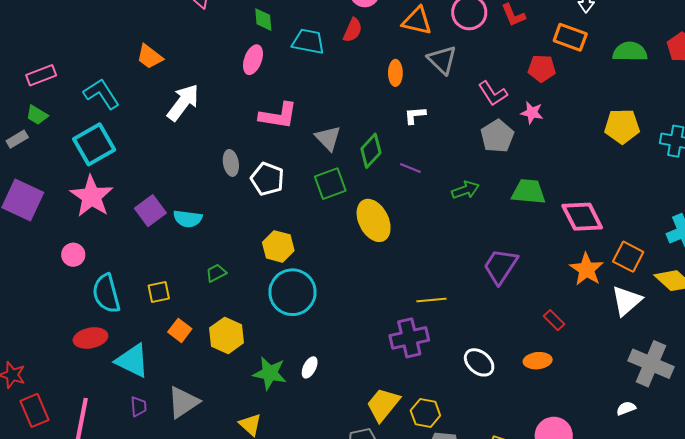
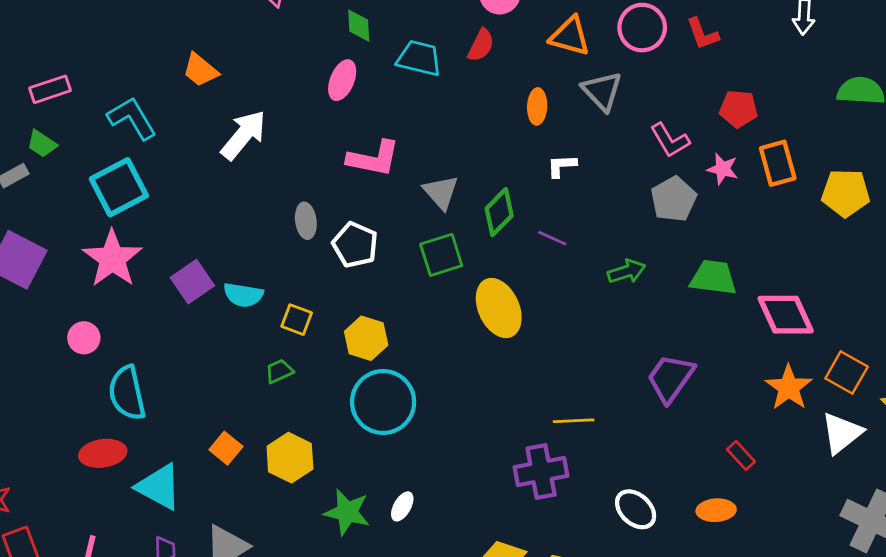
orange rectangle: (570, 37) -> (778, 163), moved, turned 52
yellow square: (159, 292) -> (297, 320), moved, turned 30

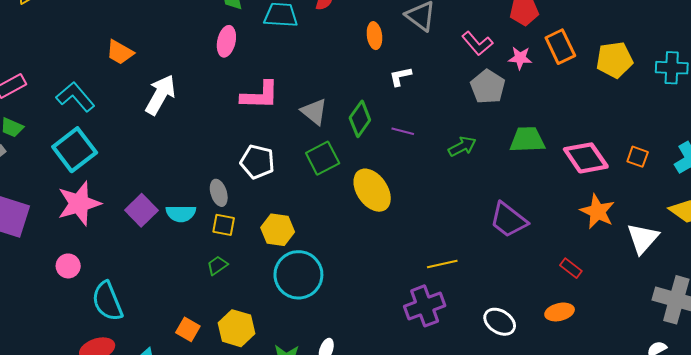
gray ellipse: (306, 221) -> (219, 193), moved
pink star: (112, 259) -> (79, 203), turned 30
orange square: (847, 373) -> (638, 157), moved, size x0.7
purple trapezoid: (670, 378) -> (509, 220), turned -78

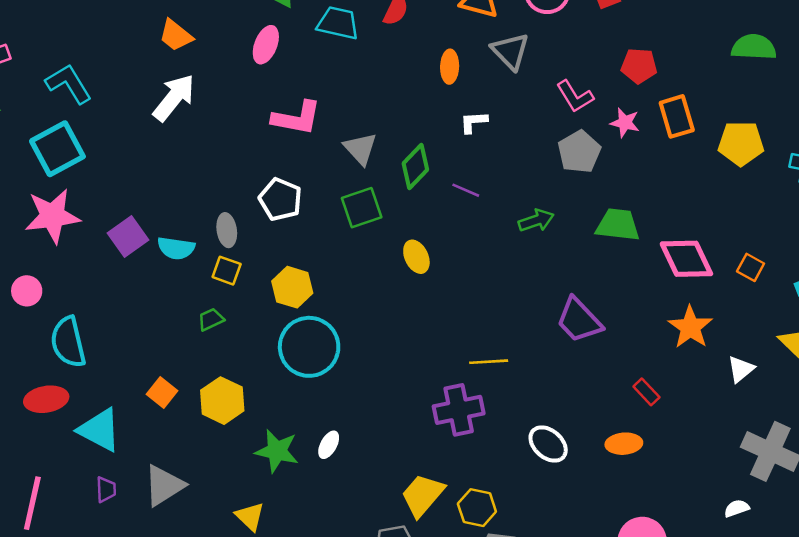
orange trapezoid: (120, 52) -> (176, 35), moved
yellow ellipse: (372, 190) -> (416, 257), size x0.6
white triangle: (643, 238) -> (741, 369), size x0.7

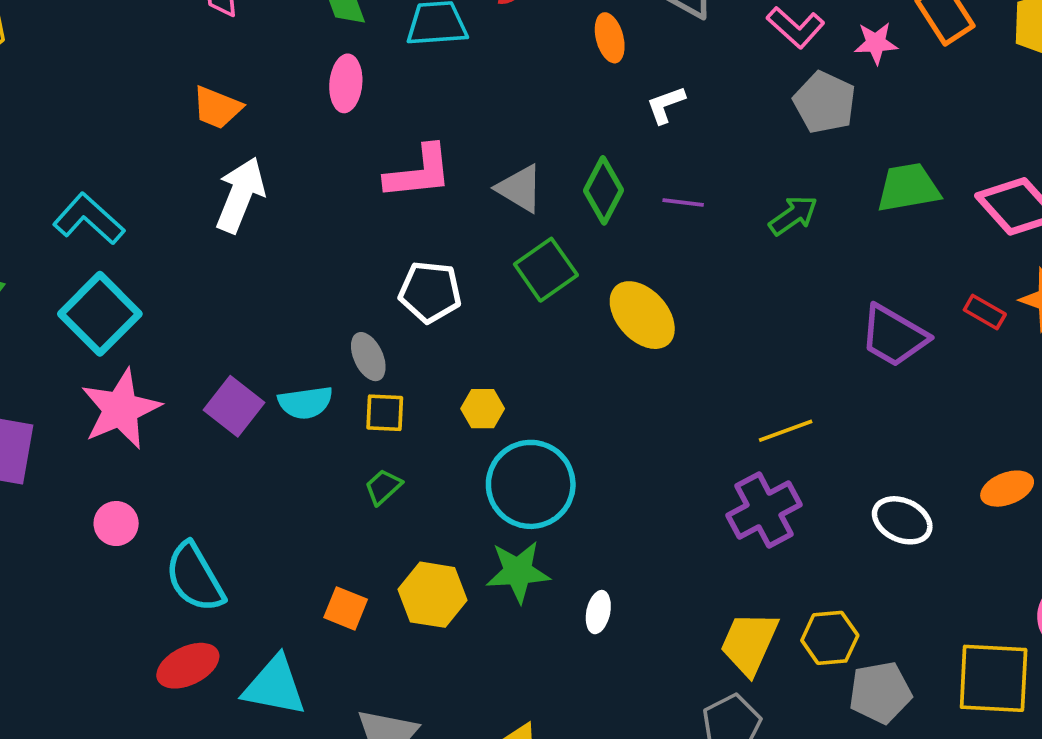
yellow ellipse: (416, 257) -> (642, 315), size x1.5
yellow hexagon: (292, 287) -> (483, 409), size x0.7
red rectangle: (646, 392) -> (985, 312), moved
green star: (277, 451) -> (518, 572), moved

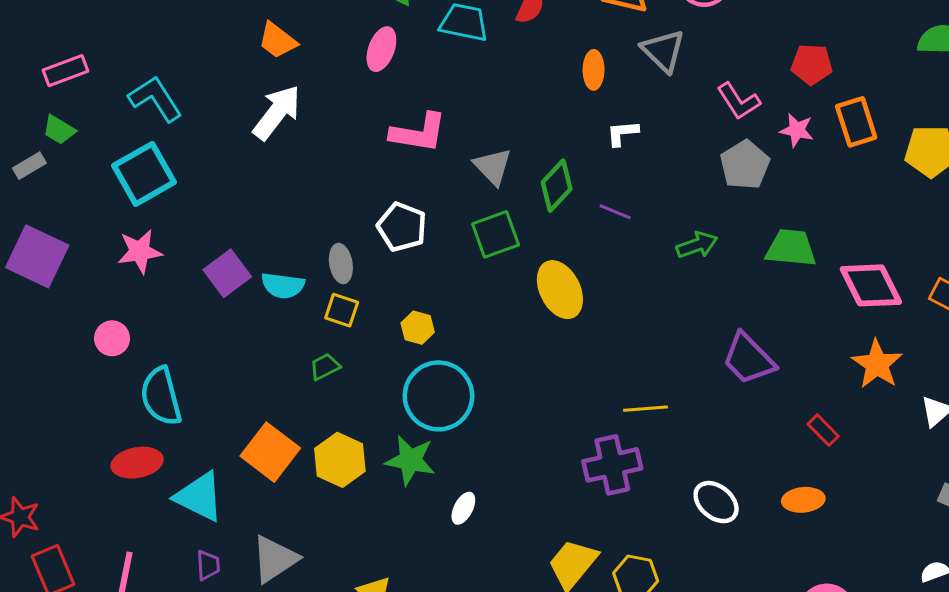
red rectangle: (985, 312) -> (823, 430), moved
pink star: (121, 409) -> (140, 251), size x0.7
orange square: (346, 608) -> (270, 452), size x1.6

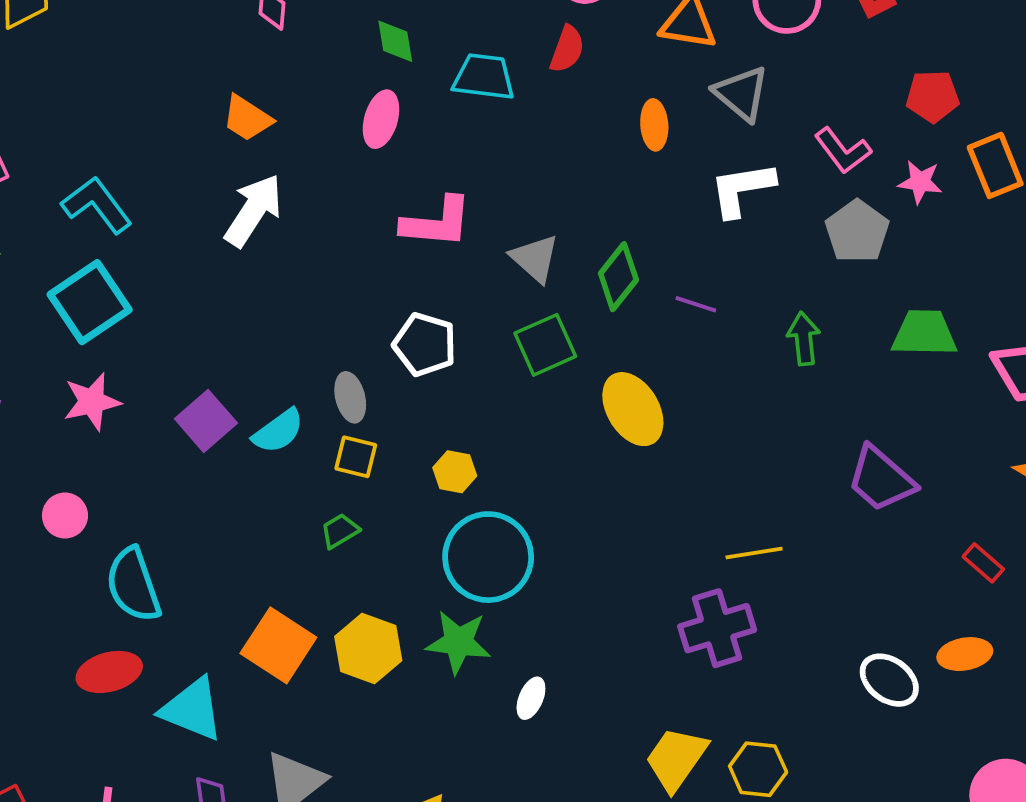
white L-shape: (622, 133) -> (742, 189), moved, size x1.6
green arrow: (697, 245) -> (804, 339), turned -72
cyan semicircle: (283, 286) -> (278, 431), turned -39
white ellipse: (716, 502) -> (889, 680), moved

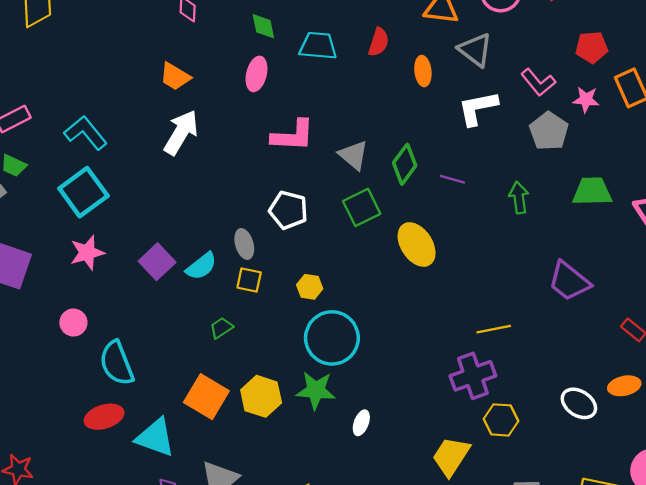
red semicircle: (567, 49) -> (379, 42), moved
green trapezoid: (340, 531) -> (221, 328), moved
yellow hexagon: (758, 769) -> (501, 420), moved

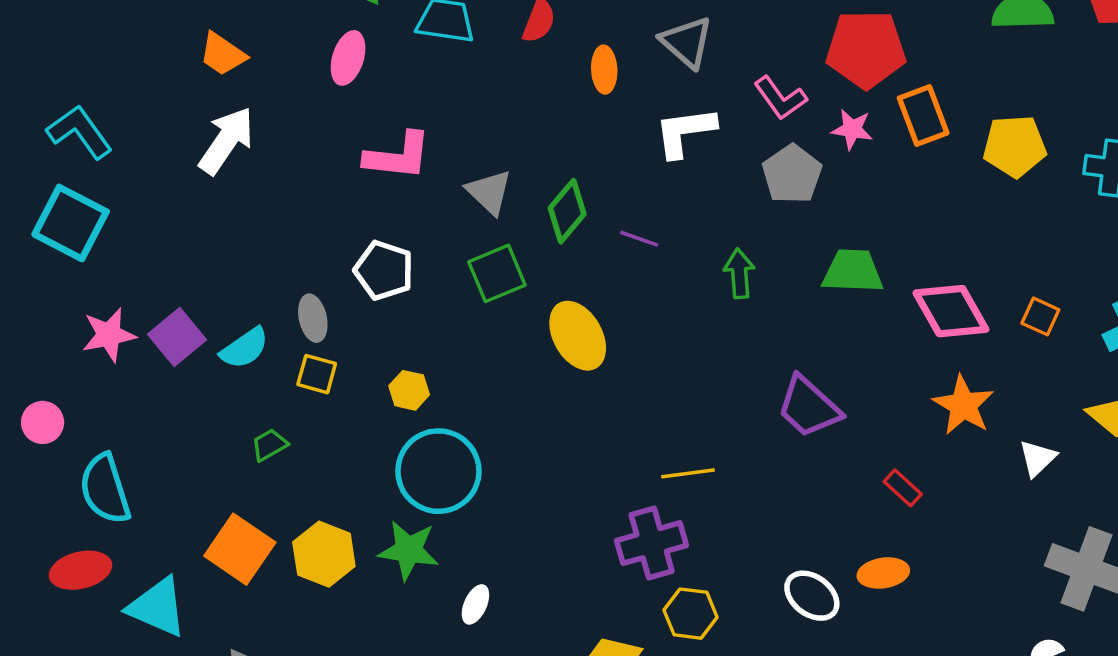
red pentagon: (592, 47) -> (866, 49), size x1.6
cyan square: (83, 192) -> (71, 223), turned -30
pink star: (87, 253) -> (109, 335), moved

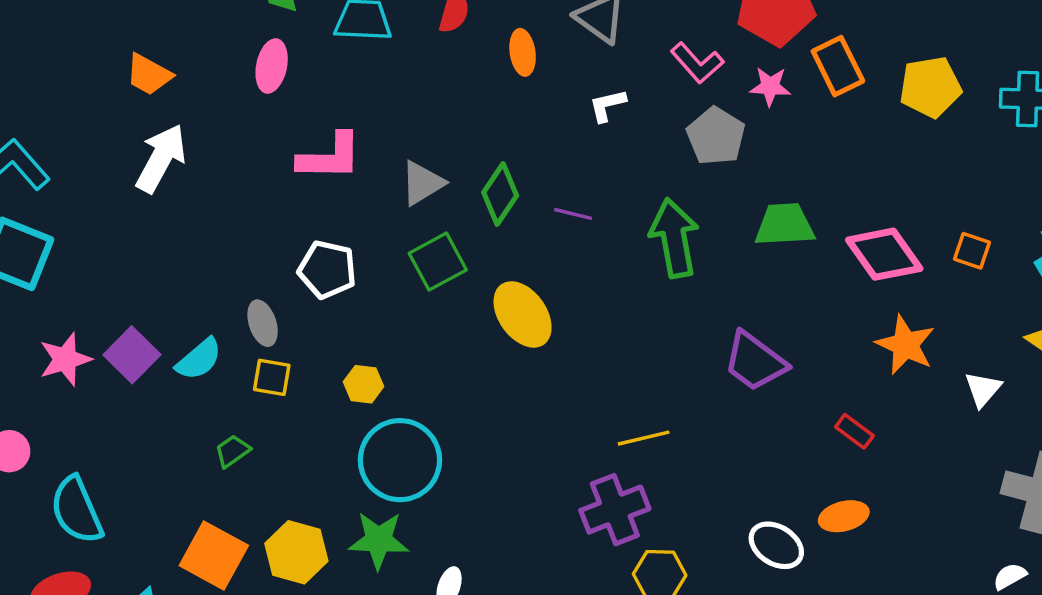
white L-shape: (685, 132) -> (607, 105), size x0.6
gray triangle: (489, 192) -> (422, 183), turned 51
green arrow: (739, 273) -> (674, 238), size x1.6

